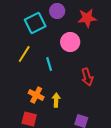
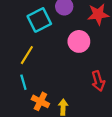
cyan line: (49, 64) -> (23, 82), moved

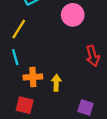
orange cross: (40, 101) -> (33, 77), turned -30

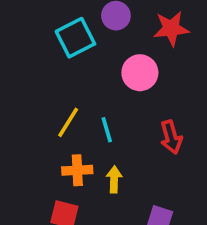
yellow line: (19, 29) -> (68, 122), moved
cyan line: (15, 57) -> (107, 130), moved

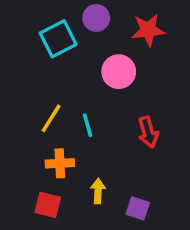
yellow arrow: (114, 179) -> (98, 191), moved

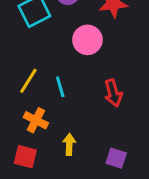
orange cross: (60, 163) -> (36, 120), turned 30
purple square: (138, 208) -> (116, 158), moved

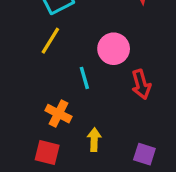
pink circle: (87, 40) -> (114, 49), moved
yellow line: (28, 81) -> (50, 41), moved

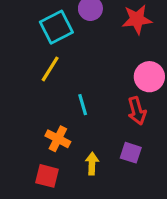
pink circle: (114, 49) -> (149, 77), moved
purple square: (144, 154) -> (131, 153), moved

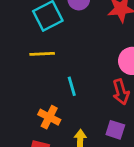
yellow line: (50, 69) -> (42, 54), turned 55

